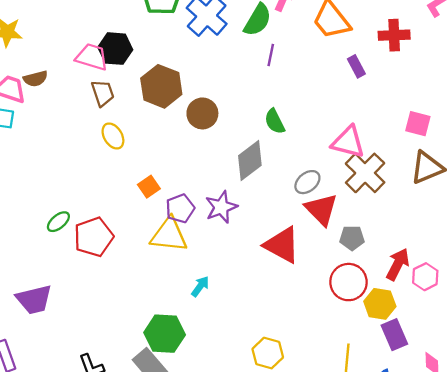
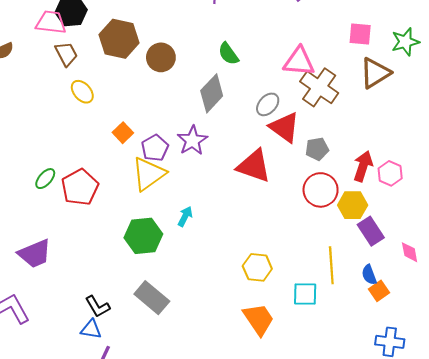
yellow triangle: (169, 235) -> (149, 174), turned -33
green hexagon: (165, 334) -> (143, 236), moved

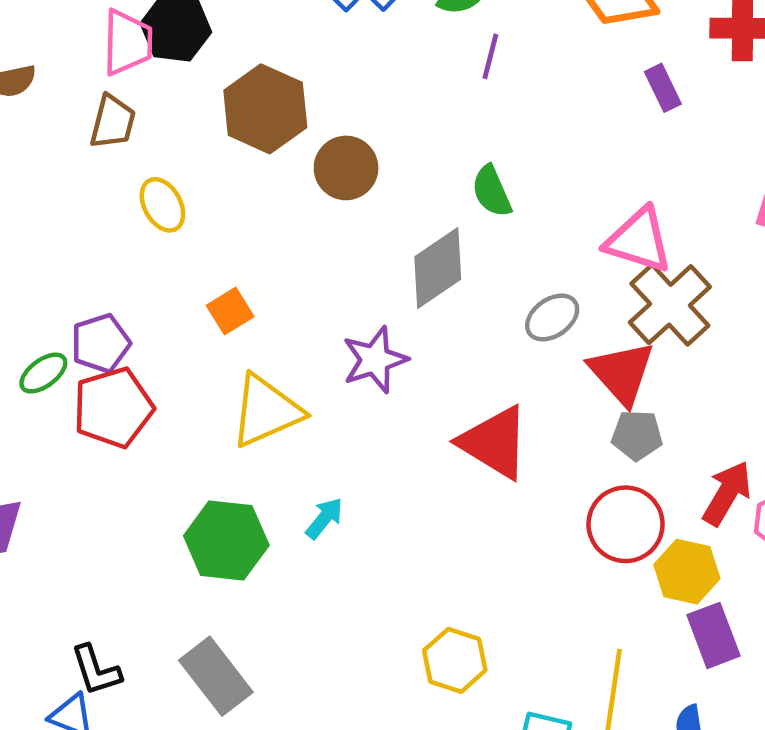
pink trapezoid: (51, 22) -> (128, 42), turned 72
brown trapezoid: (66, 54) -> (113, 122), moved, turned 30
red triangle: (284, 127) -> (622, 373), moved
purple pentagon: (155, 148) -> (101, 343), moved

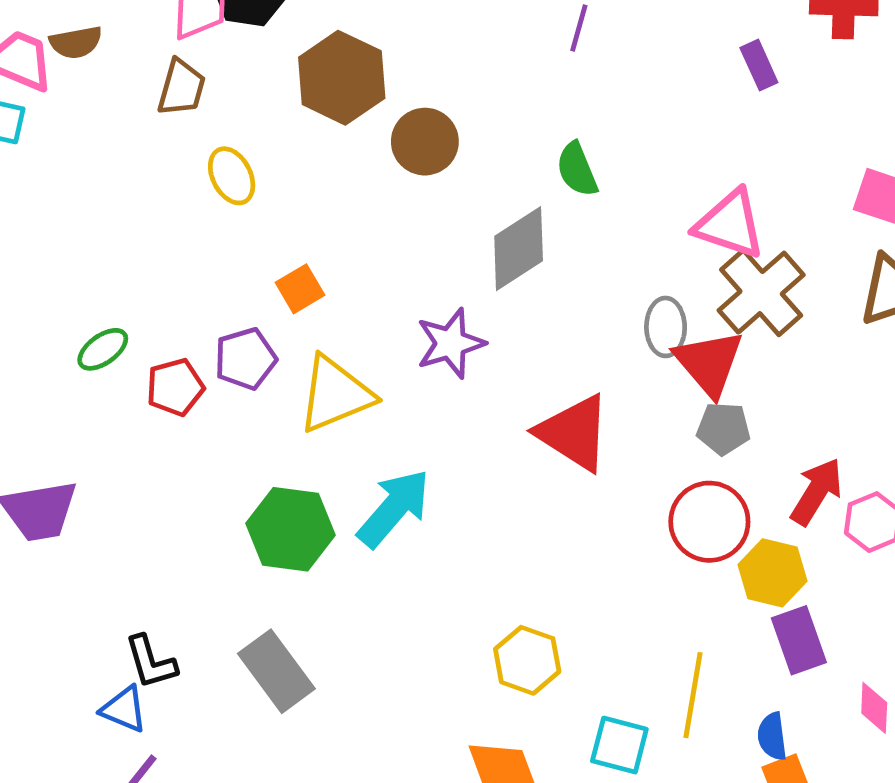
gray ellipse: (552, 317) -> (666, 327), moved, turned -56
purple pentagon: (101, 343) -> (245, 359), moved
red pentagon: (113, 408) -> (175, 387), size x0.7
cyan arrow: (324, 518) -> (394, 508), size x1.8

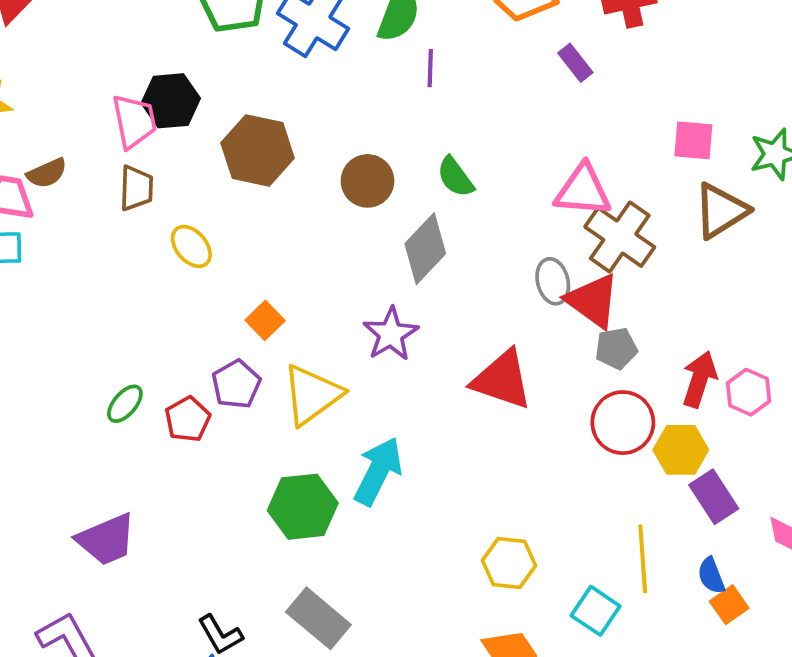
brown circle: (425, 142) -> (368, 181), moved
cyan square: (619, 745) -> (596, 611), turned 33

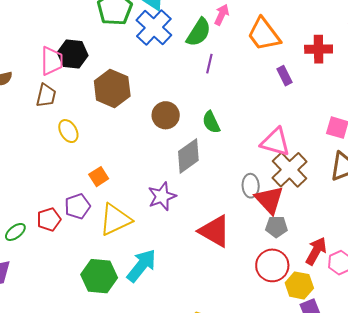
green ellipse: (125, 404) -> (15, 232), moved

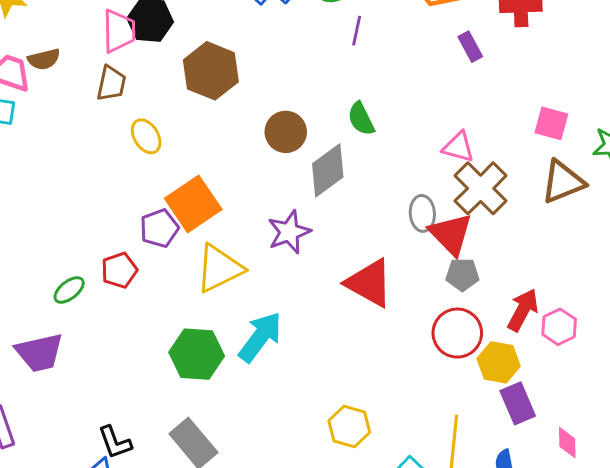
brown circle: (166, 115) -> (286, 132), moved
pink triangle: (275, 142) -> (458, 147), size x0.7
orange square: (99, 177) -> (193, 204), size x1.8
purple pentagon: (77, 206) -> (159, 228), moved

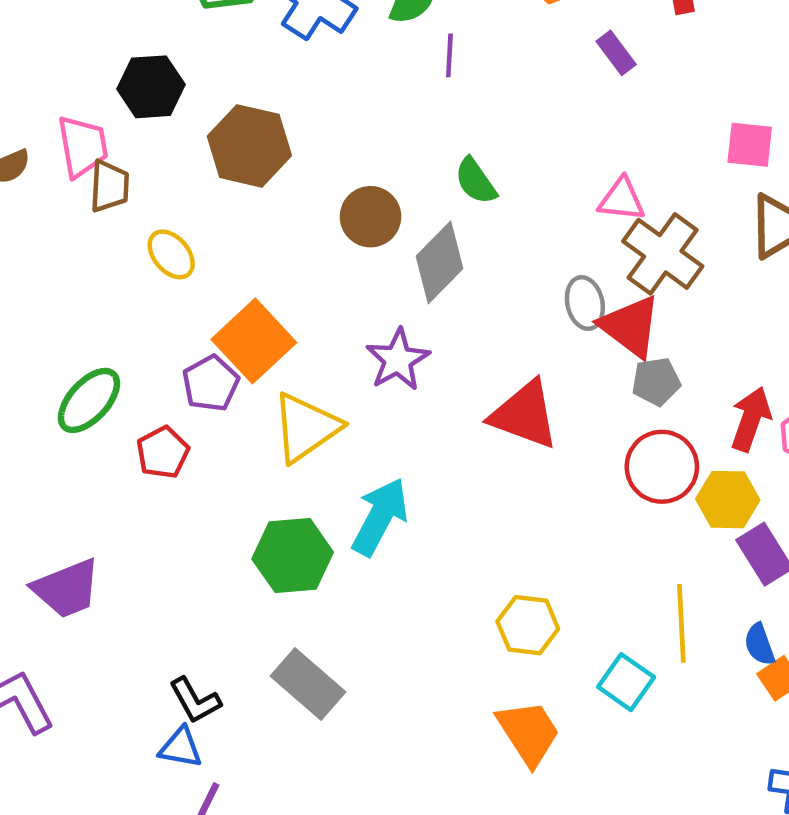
pink trapezoid: (119, 31) -> (83, 146), moved
green ellipse: (69, 290) -> (89, 400), moved, size x1.5

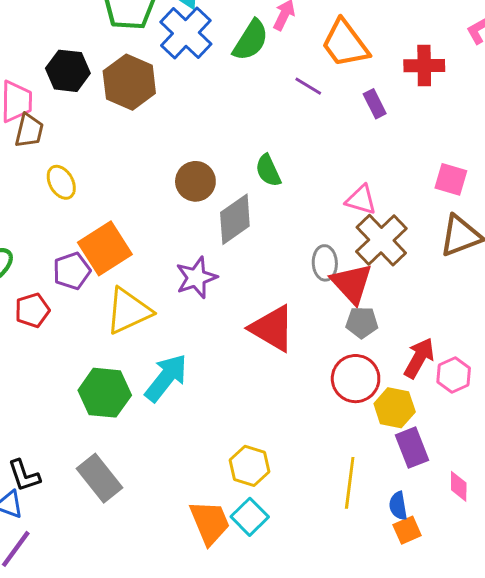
purple line: (449, 55) -> (308, 86), moved, turned -72
brown hexagon: (249, 146) -> (129, 82), moved
cyan square: (626, 682) -> (250, 517), moved
orange trapezoid: (529, 733) -> (210, 523), moved

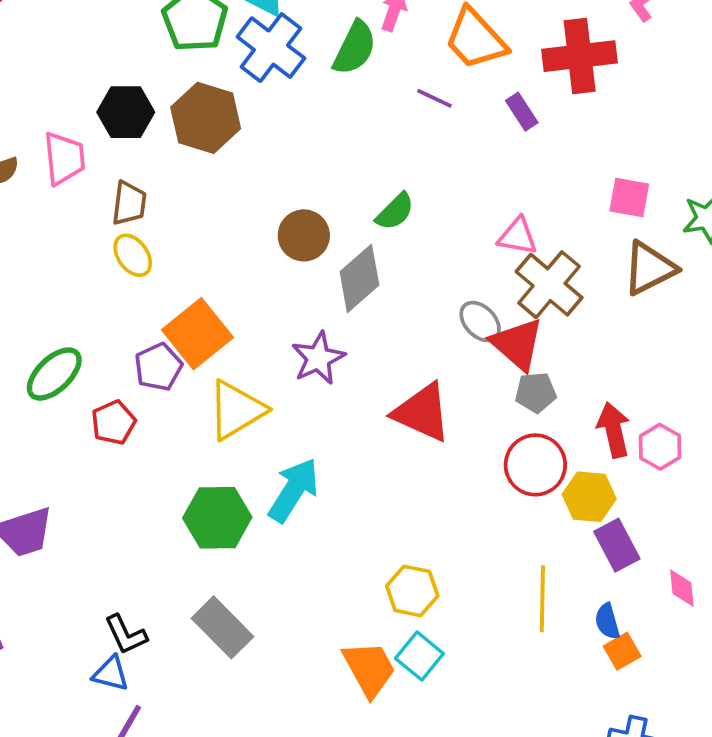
red cross: (424, 66) -> (580, 56), size x1.4
brown trapezoid: (29, 131) -> (129, 203), moved
green semicircle: (268, 171) -> (395, 212), turned -104
gray ellipse: (325, 263) -> (480, 322), turned -36
red arrow: (419, 358) -> (614, 430), turned -36

